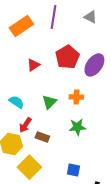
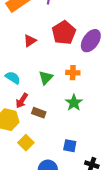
green star: (77, 127) -> (74, 103), turned -30
yellow square: (29, 167) -> (26, 143), size x0.7

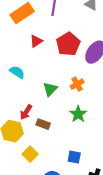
red triangle: (30, 41) -> (36, 41), moved
orange cross: (73, 73) -> (77, 84), turned -32
cyan semicircle: (13, 78) -> (17, 72), moved

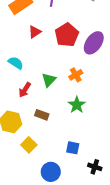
red arrow: (26, 112) -> (25, 90), moved

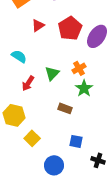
green star: (77, 105) -> (84, 88), moved
brown rectangle: (42, 115) -> (65, 108), moved

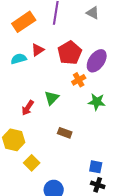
cyan semicircle: (19, 56) -> (19, 59), moved, turned -49
orange cross: (79, 68) -> (79, 80), moved
green star: (84, 88) -> (97, 102), moved, turned -30
blue square: (76, 141) -> (96, 167), moved

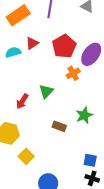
green star: (97, 102) -> (84, 115), moved, turned -30

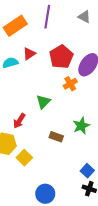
red arrow: (22, 101) -> (19, 121), moved
yellow square: (26, 156) -> (24, 158), moved
blue square: (90, 160) -> (87, 171), turned 32

